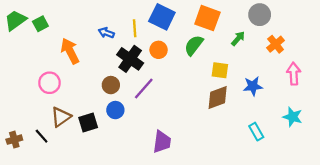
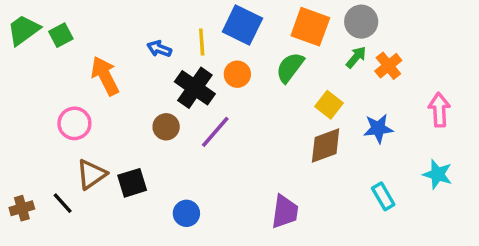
gray circle: (260, 15) -> (361, 22), moved
orange cross: (276, 44) -> (388, 66), moved
yellow square: (220, 70) -> (329, 105), turned 30
blue circle: (115, 110) -> (186, 213), moved
purple trapezoid: (162, 142) -> (285, 212), moved

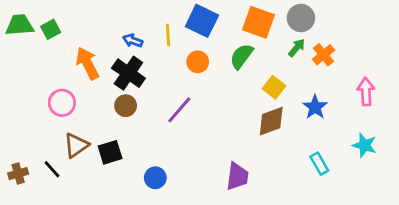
green trapezoid: (24, 30) -> (20, 25), turned 32
black cross: (195, 88) -> (128, 73), moved
brown circle: (166, 127) -> (126, 106), moved
blue star: (378, 128) -> (315, 107), turned -30

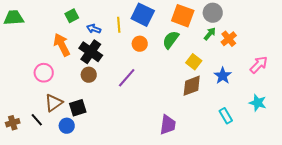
green square: (51, 29) -> (72, 16), moved
pink arrow: (366, 92) -> (259, 65), turned 48
blue circle: (155, 178) -> (67, 126), moved

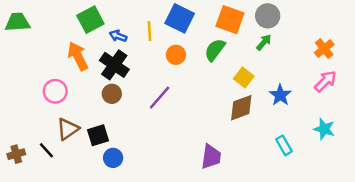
green square: (72, 16) -> (90, 20), size x1.5
orange cross: (229, 39) -> (324, 49), moved
blue circle: (67, 126) -> (113, 158), moved

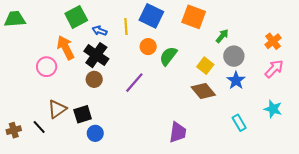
gray circle: (268, 16) -> (234, 56), moved
green semicircle: (215, 50) -> (168, 56), moved
pink circle: (55, 91) -> (47, 67), moved
brown diamond: (241, 108) -> (203, 91), turned 70

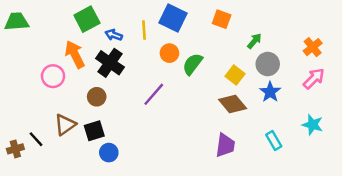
orange square: (194, 17) -> (222, 19), size x0.7
brown circle: (94, 79) -> (97, 97), moved
black line: (39, 127) -> (36, 139), moved
purple trapezoid: (178, 132) -> (225, 145), moved

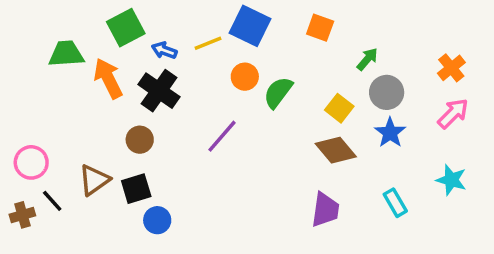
green trapezoid: (17, 22) -> (66, 54), moved
yellow line: (144, 30) -> (208, 43), turned 72
pink circle: (53, 76) -> (31, 162), moved

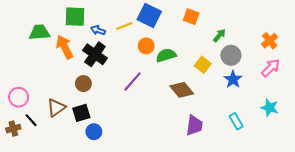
green square: (126, 28) -> (75, 17), turned 30
green semicircle: (278, 92) -> (166, 55), turned 36
brown diamond: (336, 150) -> (182, 90), moved

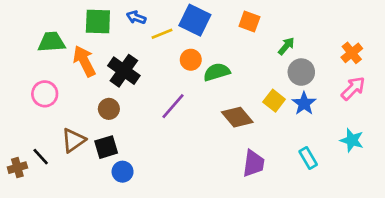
blue arrow: (98, 30) -> (136, 17), moved
yellow square: (203, 65) -> (274, 101), moved
pink circle: (19, 97) -> (45, 94), moved

